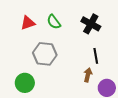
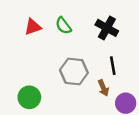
gray hexagon: (45, 54) -> (74, 71), moved
brown arrow: (88, 75) -> (103, 88), turned 144

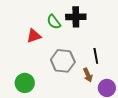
red triangle: (33, 27) -> (34, 36), moved
black cross: (107, 28) -> (76, 17), moved, turned -30

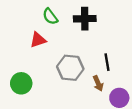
green semicircle: (54, 22) -> (50, 16), moved
green circle: (25, 83) -> (21, 83), moved

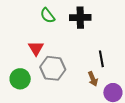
red triangle: (38, 40) -> (36, 48), moved, turned -42
gray hexagon: (70, 68) -> (53, 68), moved

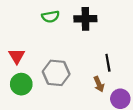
green semicircle: (48, 15) -> (51, 17), turned -63
red triangle: (36, 48) -> (17, 56), moved

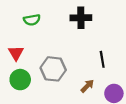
green semicircle: (51, 17) -> (32, 20), moved
brown arrow: (99, 84) -> (87, 86), moved, turned -112

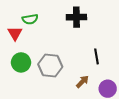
red triangle: (16, 53) -> (15, 33), moved
green circle: (20, 80) -> (21, 62), moved

